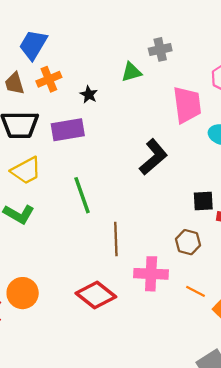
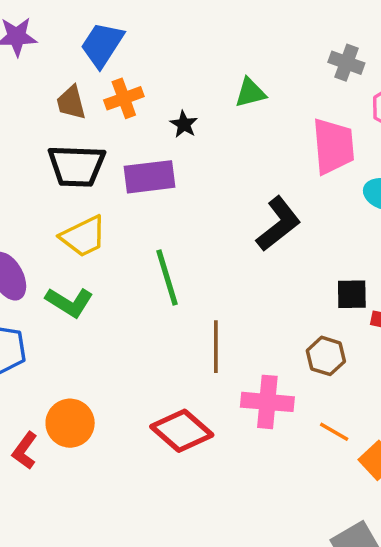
gray cross: (160, 49) -> (346, 63), moved, turned 30

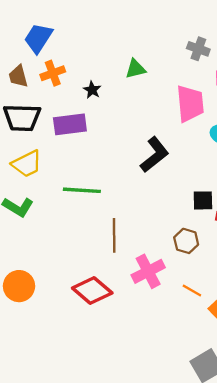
green line: (167, 278) -> (82, 190), turned -69
pink cross: (267, 402) -> (148, 271), turned -32

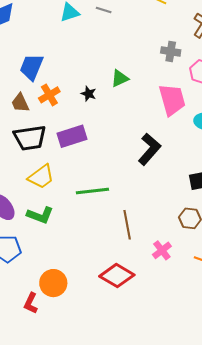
black star: (92, 90) -> (89, 94), moved
pink cross: (148, 271) -> (162, 250), size x0.7

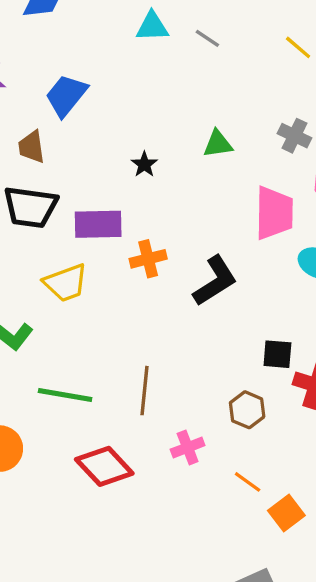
green triangle: (120, 78) -> (218, 144), moved
orange cross: (49, 95) -> (148, 259), moved
yellow trapezoid: (41, 177) -> (66, 283), moved
green line: (92, 191) -> (65, 395), moved

